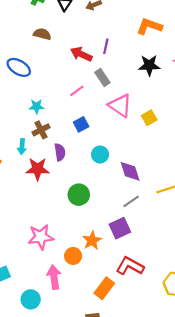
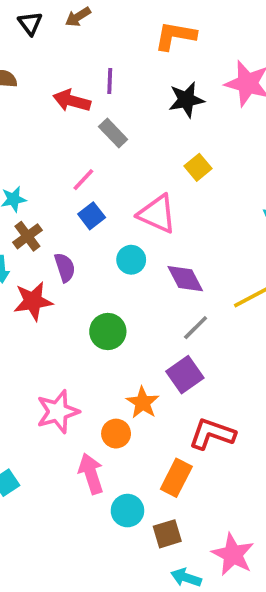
pink line: (77, 91) -> (83, 180), moved
pink triangle: (120, 105) -> (157, 214), moved
yellow square: (149, 118) -> (198, 167), moved
cyan circle: (31, 299) -> (127, 511), moved

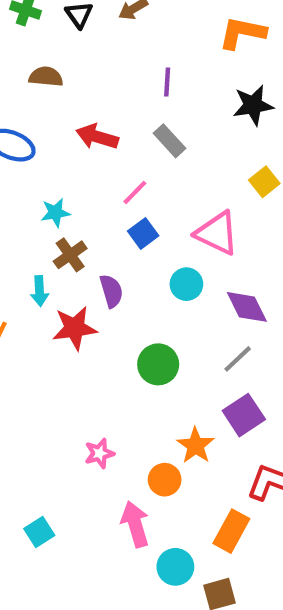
red arrow: (72, 101) -> (97, 137), moved
gray line: (196, 328) -> (238, 359), moved
pink star: (58, 412) -> (99, 453), size x0.6

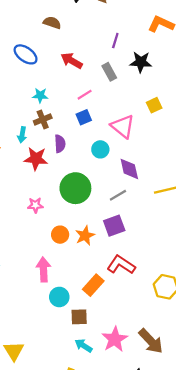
black star: (253, 105) -> (141, 62), moved
green circle: (158, 364) -> (75, 188), size x1.4
pink star: (99, 453) -> (35, 205), moved
orange circle: (165, 480) -> (60, 235), moved

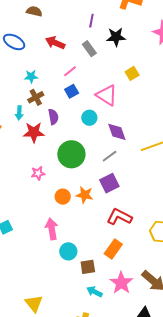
orange star: (85, 236) -> (85, 195), turned -30
orange rectangle: (93, 285) -> (113, 249), moved

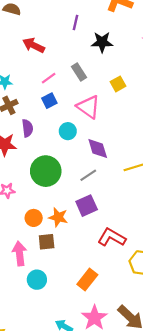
gray rectangle: (89, 49) -> (79, 72), moved
red L-shape: (119, 217) -> (112, 237), moved
brown square: (88, 267) -> (47, 242), moved

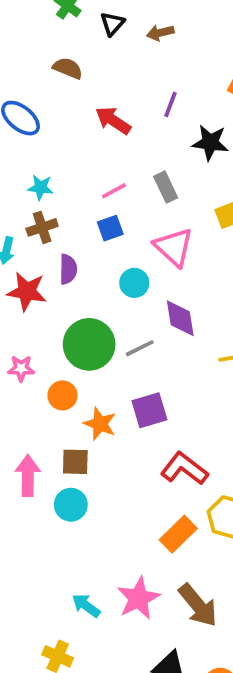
red arrow: (34, 45) -> (113, 120), moved
gray line: (88, 175) -> (140, 348), moved
orange circle: (34, 218) -> (62, 395), moved
orange rectangle: (87, 279) -> (178, 534), moved
cyan circle: (37, 280) -> (71, 505), moved

